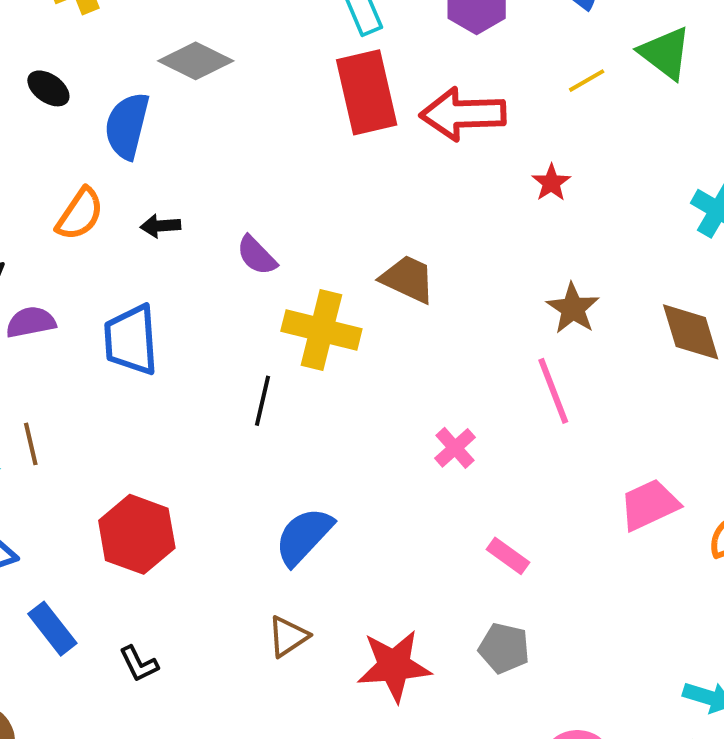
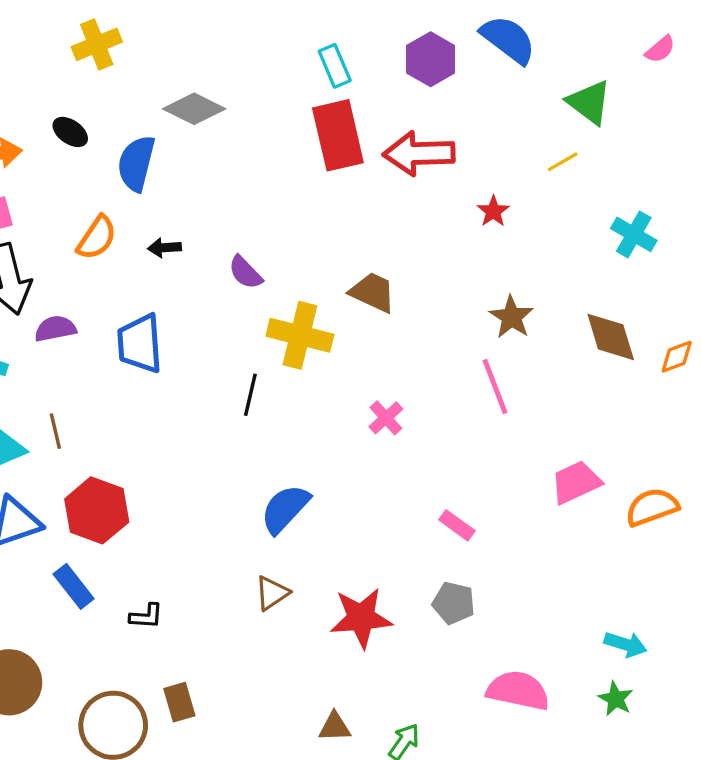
yellow line: (587, 81) -> (563, 162), moved
pink cross: (455, 448) -> (386, 418), moved
red hexagon: (137, 534) -> (97, 510), moved
black L-shape: (139, 664) -> (146, 616), turned -60

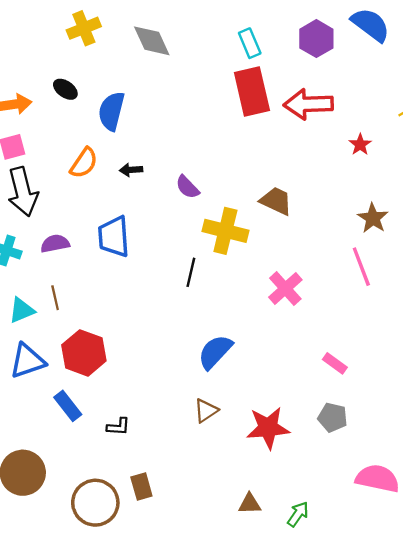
gray diamond: (194, 109) -> (152, 41), moved, turned 39
purple semicircle: (55, 329) -> (55, 244), moved
pink cross: (386, 418) -> (285, 288), size x1.4

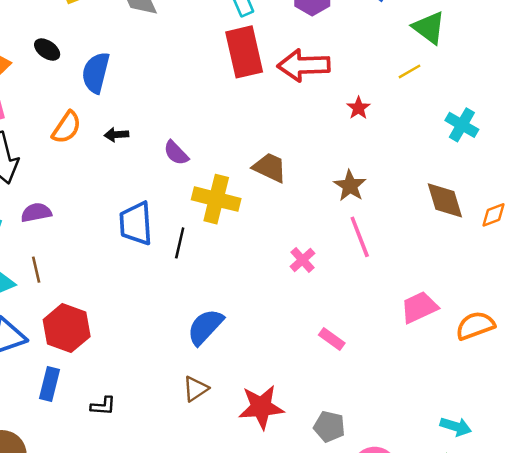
brown star: (373, 218) -> (350, 186), moved
blue trapezoid: (114, 237) -> (136, 223), moved
pink cross: (285, 288) -> (303, 260), moved, size x0.7
blue rectangle: (68, 406) -> (50, 384), turned 52
gray pentagon: (333, 417) -> (329, 427), moved

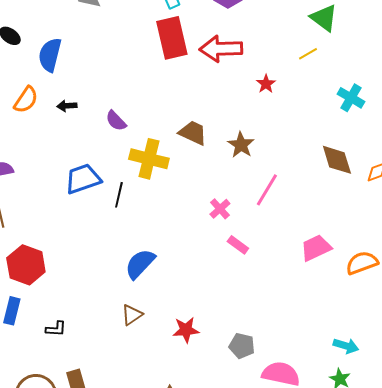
brown star: (350, 186) -> (241, 145), moved
blue trapezoid: (136, 223) -> (83, 179), turned 75
pink line: (360, 237) -> (267, 190), turned 52
pink rectangle: (332, 339) -> (238, 245), moved
red star: (261, 407) -> (186, 330), size x0.7

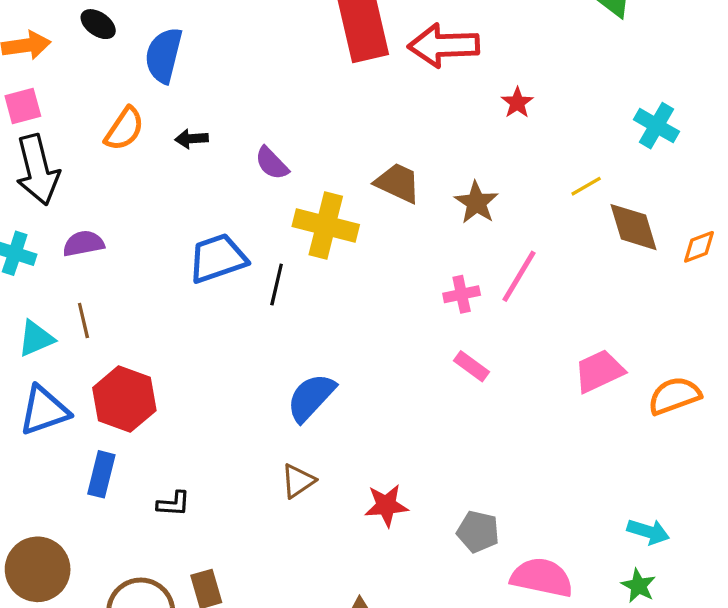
yellow line: (308, 54) -> (586, 186), moved
pink cross: (220, 209) -> (462, 294), moved, turned 30

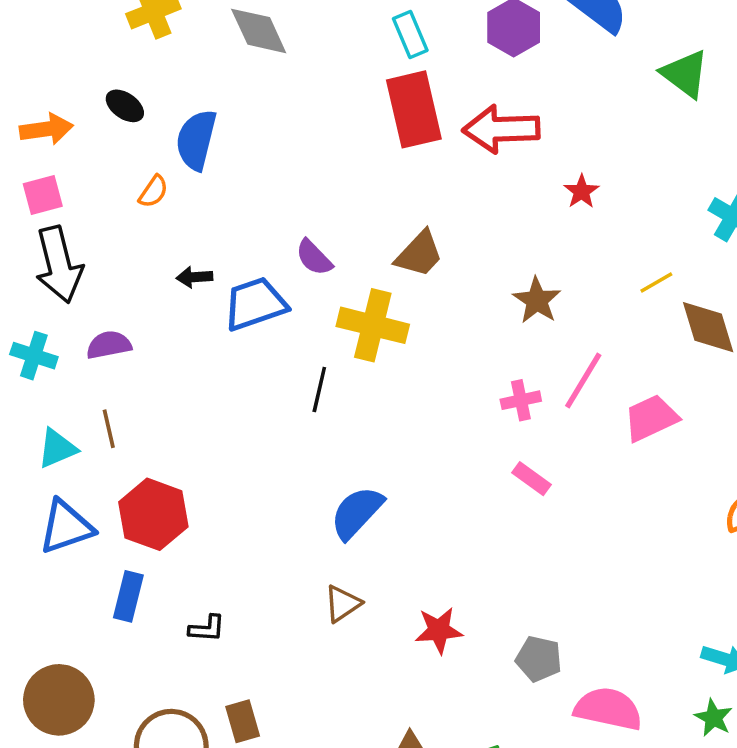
orange semicircle: (124, 129) -> (153, 192), moved, size x0.7
black arrow: (191, 139) -> (194, 277), moved
brown trapezoid: (398, 183) -> (419, 254), moved, turned 108
blue trapezoid: (218, 258) -> (255, 304), moved
pink trapezoid: (599, 371) -> (651, 418), moved

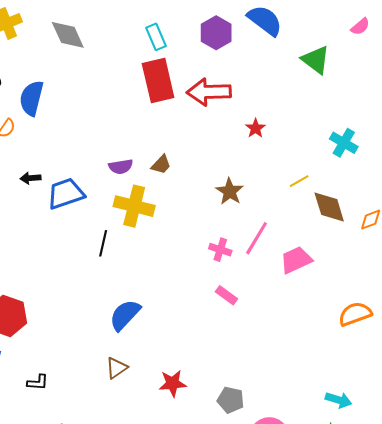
brown trapezoid: (419, 254) -> (161, 165), size x0.7
purple semicircle: (314, 258) -> (121, 167), moved, turned -55
pink cross: (521, 400) -> (220, 250), turned 30

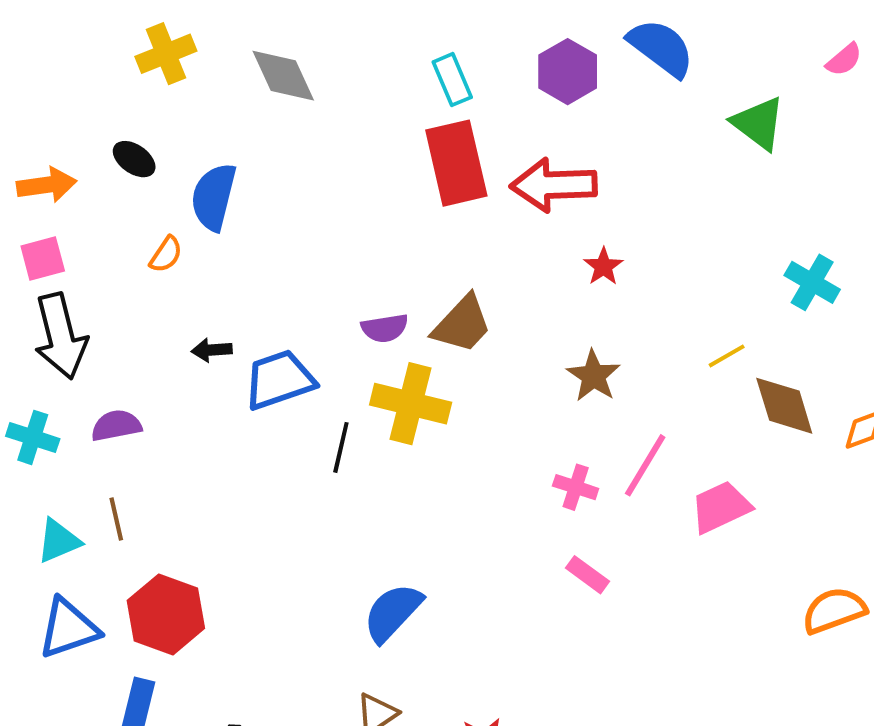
red star: (256, 128) -> (603, 266), moved
brown trapezoid: (161, 165) -> (462, 324), size x1.6
black line: (103, 243) -> (341, 447), moved

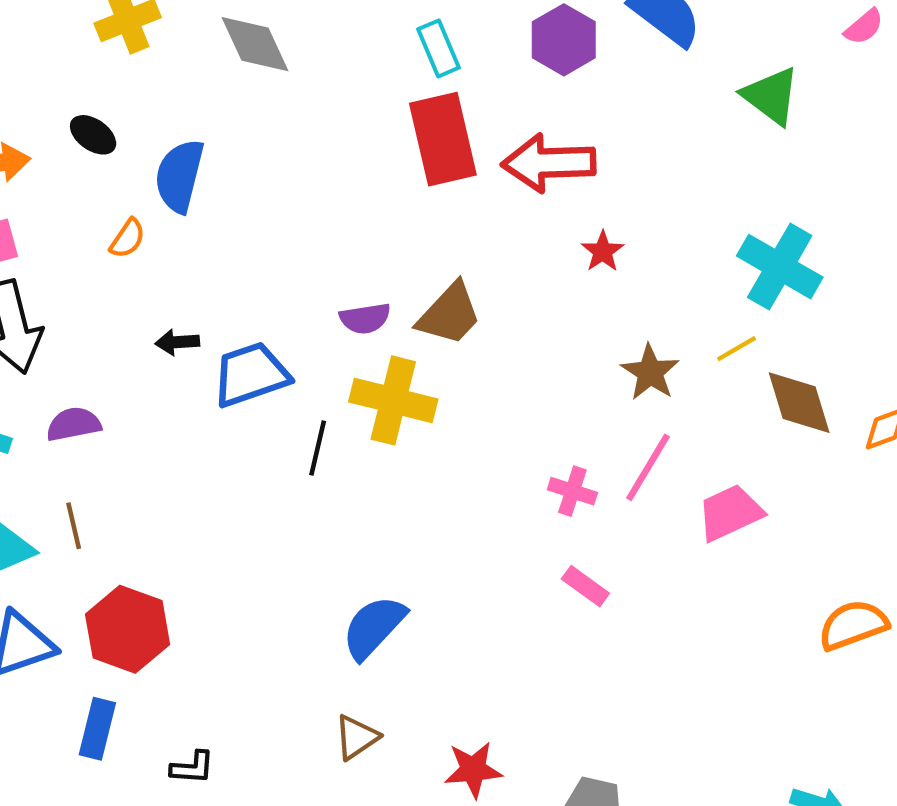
cyan cross: (812, 282) -> (780, 267), moved, size x1.4
brown star: (593, 376) -> (650, 372), moved

